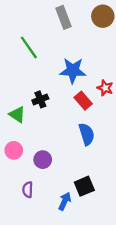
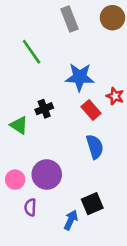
pink circle: (14, 150) -> (15, 180), moved
purple circle: (43, 160) -> (47, 175), size x1.5

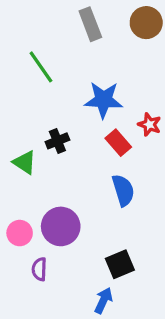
blue arrow: (71, 220) -> (103, 300), moved

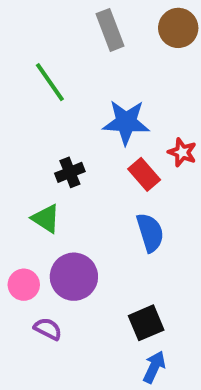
green triangle: (25, 162) -> (46, 219), moved
purple semicircle: (39, 269) -> (48, 329), turned 115
blue arrow: (103, 300) -> (154, 367), moved

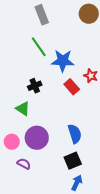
gray rectangle: (110, 30) -> (42, 15), moved
green line: (50, 82) -> (39, 47), moved
blue semicircle: (150, 233) -> (75, 134), moved

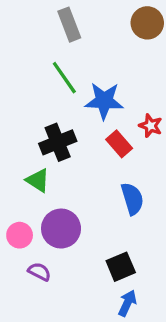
black cross: (35, 86) -> (58, 142), size x1.5
blue semicircle: (75, 134) -> (132, 199), moved

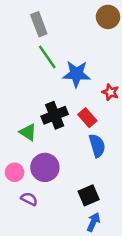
gray rectangle: (69, 25) -> (39, 24), moved
black cross: (58, 142) -> (55, 115), moved
red rectangle: (119, 144) -> (87, 118), moved

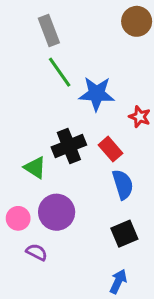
black square: (89, 195) -> (124, 234), moved

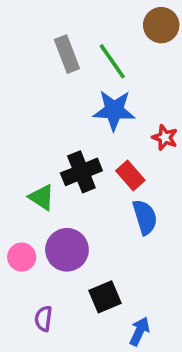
gray rectangle: (49, 31) -> (67, 54), moved
green line: (60, 72) -> (112, 61), moved
black square: (124, 234) -> (105, 297), moved
purple semicircle: (37, 252) -> (43, 319), moved, turned -110

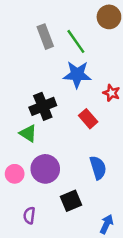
black cross: (81, 172) -> (43, 106), moved
blue semicircle: (145, 217) -> (98, 168), moved
blue arrow: (139, 331) -> (107, 224), moved

